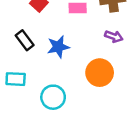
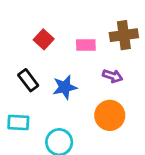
purple arrow: (114, 36) -> (113, 76), moved

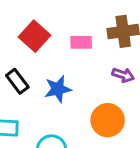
red square: (44, 39) -> (34, 36), size x1.4
purple arrow: (113, 76) -> (123, 75), moved

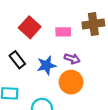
purple arrow: (123, 75) -> (72, 59), moved
orange circle: (108, 120) -> (71, 82), moved

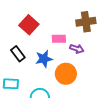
pink rectangle: (63, 32) -> (59, 39), moved
purple arrow: (72, 59) -> (77, 49), moved

